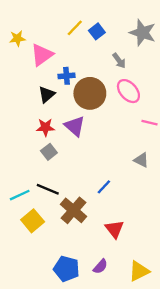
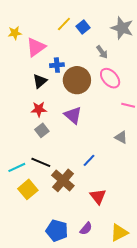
purple triangle: (75, 126) -> (73, 115), moved

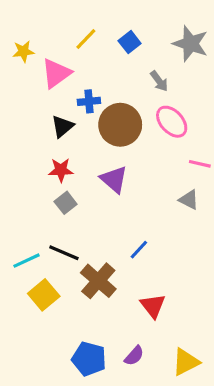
yellow line: (64, 24) -> (86, 39), moved
gray triangle: (121, 137) -> (189, 200), moved

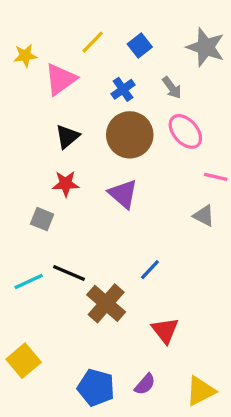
blue cross: (89, 101) -> (123, 89), moved, turned -30
gray square: (66, 203) -> (42, 219), moved, turned -30
yellow square: (44, 295) -> (24, 361), moved

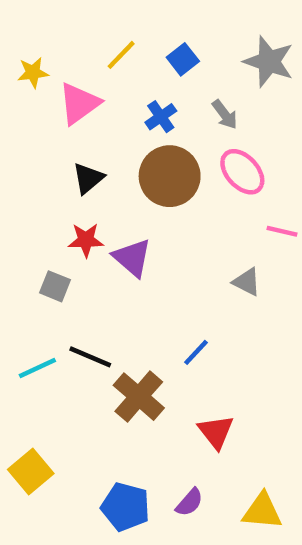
purple triangle: (123, 194) -> (132, 258), moved
gray triangle: (204, 216) -> (247, 282), moved
yellow triangle: (201, 391) -> (262, 511), turned 32

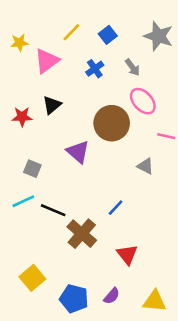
brown circle: (170, 176) -> (112, 123), moved
red star: (86, 240) -> (22, 117), moved
cyan line: (37, 368) -> (23, 201), moved
yellow square: (31, 471) -> (32, 278), moved

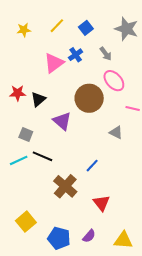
yellow star: (19, 43) -> (24, 30), moved
pink triangle: (47, 61) -> (54, 63), moved
black triangle: (52, 105) -> (38, 99), moved
black line: (53, 210) -> (42, 156), moved

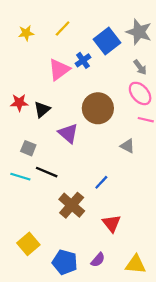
blue square: (86, 28) -> (107, 41), moved, size x1.6
gray arrow: (106, 54) -> (140, 67), moved
pink ellipse: (114, 81) -> (140, 93), moved
cyan line: (19, 160) -> (20, 177), turned 42

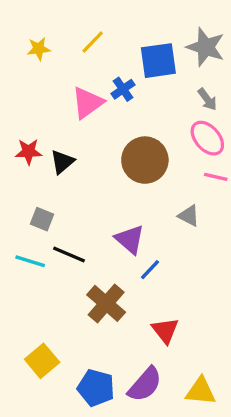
blue square: (107, 41) -> (158, 61), turned 30
purple triangle: (68, 133) -> (130, 239), moved
purple semicircle: (98, 260) -> (145, 384), size x1.6

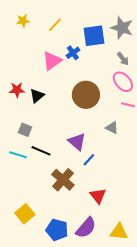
yellow star: (39, 49) -> (23, 21), moved

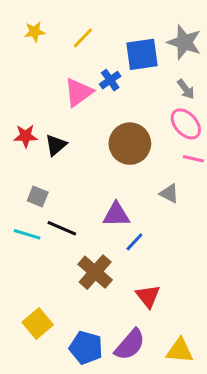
purple triangle: (77, 142) -> (116, 215), turned -42

